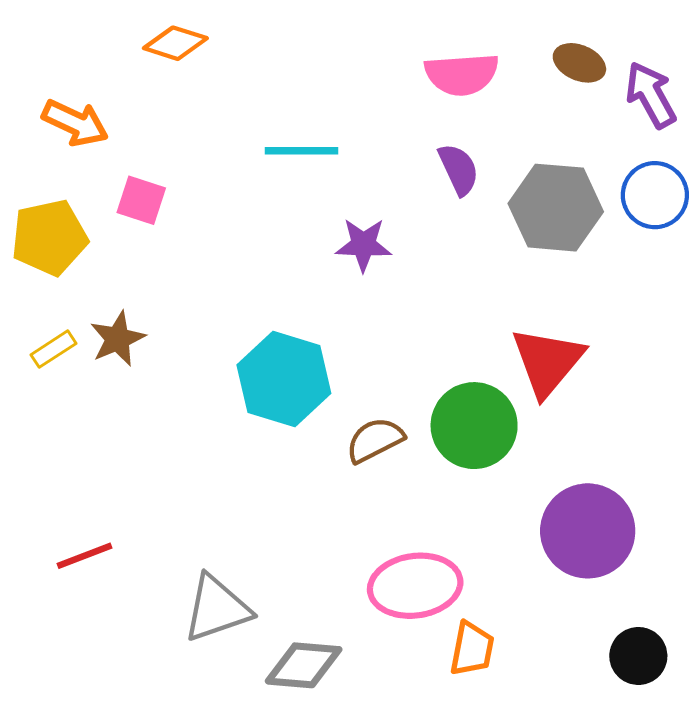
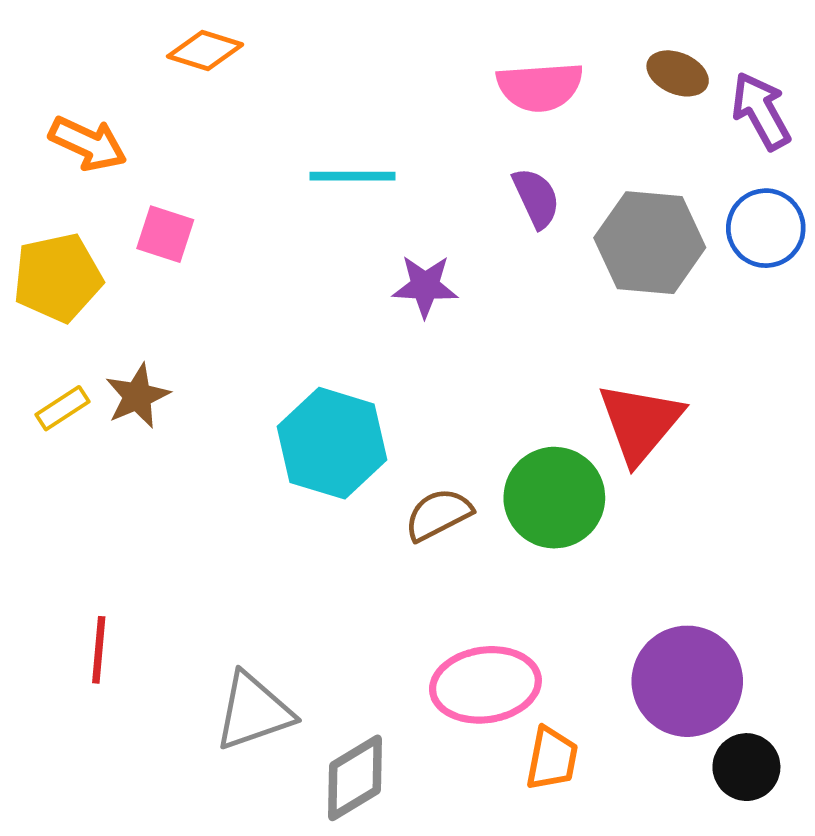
purple circle: (588, 531) -> (687, 681), moved
red line: (84, 556) -> (99, 650), turned -64
gray diamond: (304, 665) -> (355, 778), turned -36

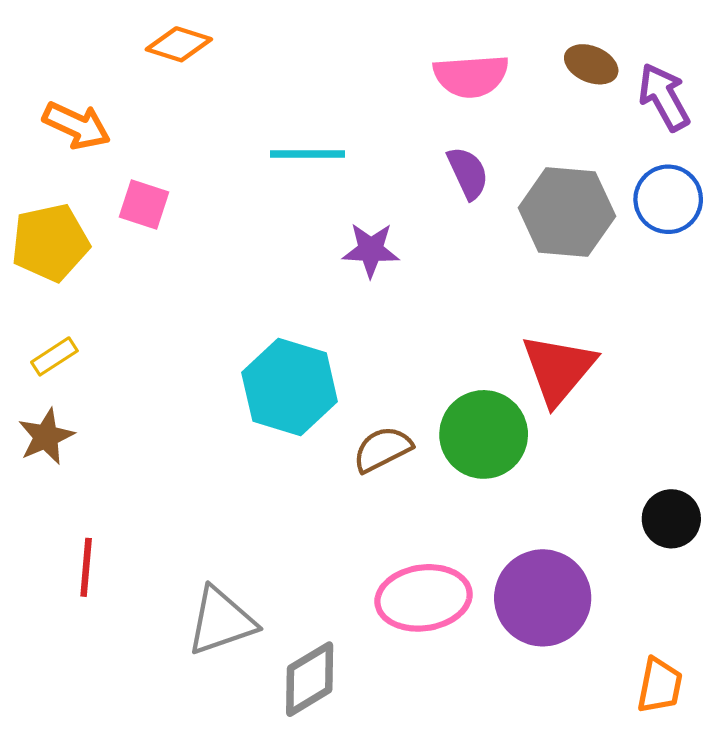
brown star: (137, 396) -> (46, 437), moved
purple circle: (687, 681) -> (543, 598), moved
orange trapezoid: (552, 759) -> (660, 685), moved
black circle: (746, 767) -> (671, 519), moved

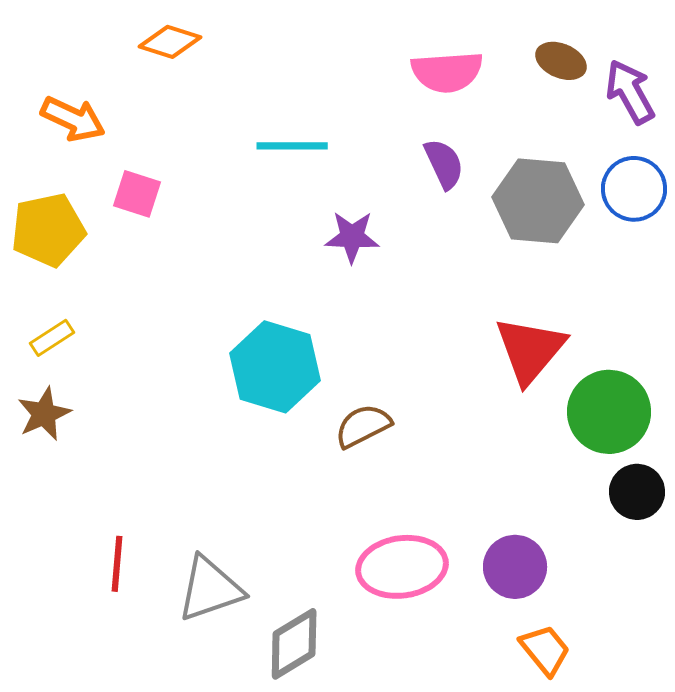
green circle: (484, 434) -> (609, 412), moved
red line: (86, 567) -> (117, 564), moved
purple circle: (543, 598) -> (515, 567), size x0.7
orange trapezoid: (660, 685) -> (545, 650), moved, turned -50

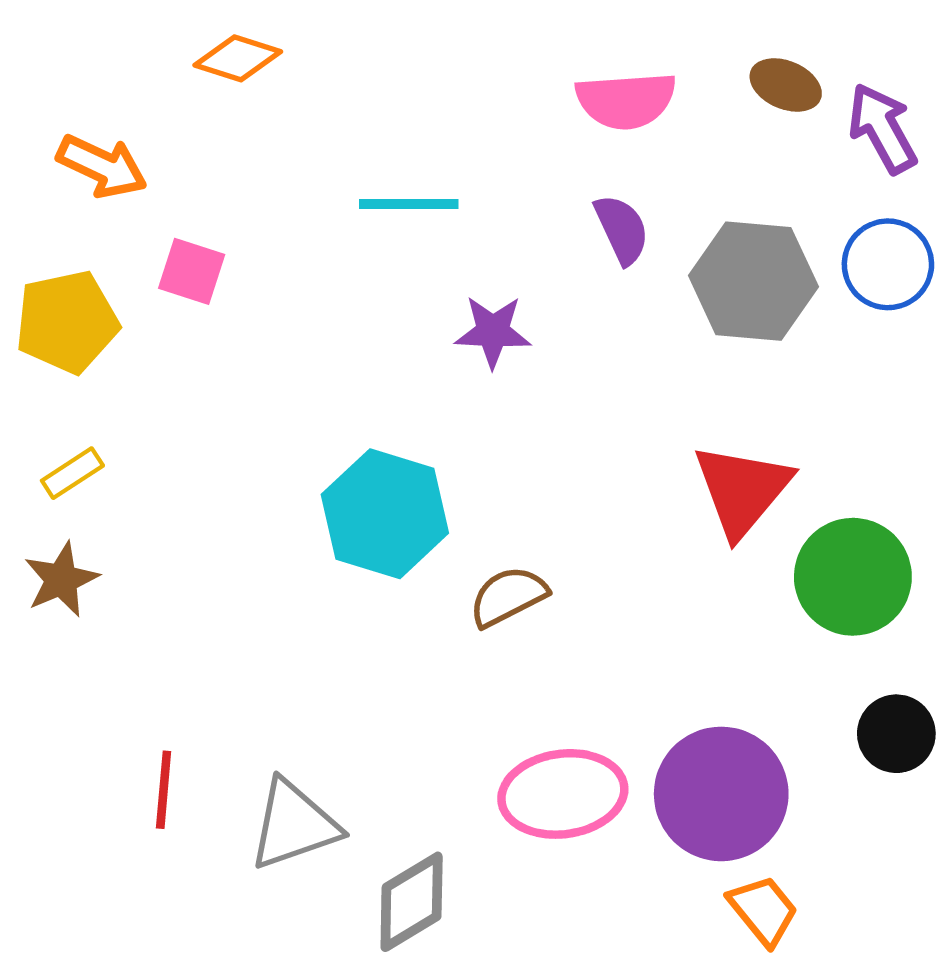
black circle: (637, 492) -> (896, 734), moved
purple circle: (515, 567) -> (721, 794), size x1.5

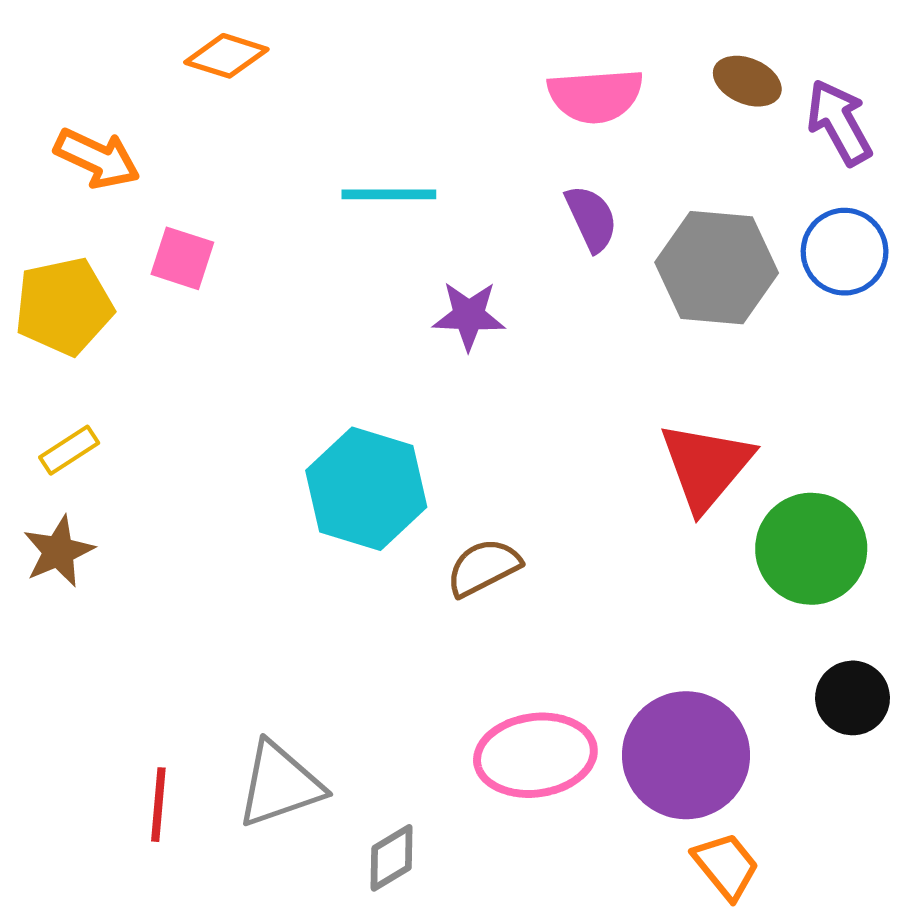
red line: (164, 790) -> (158, 805), moved
gray diamond: (412, 902) -> (392, 858), size x0.7

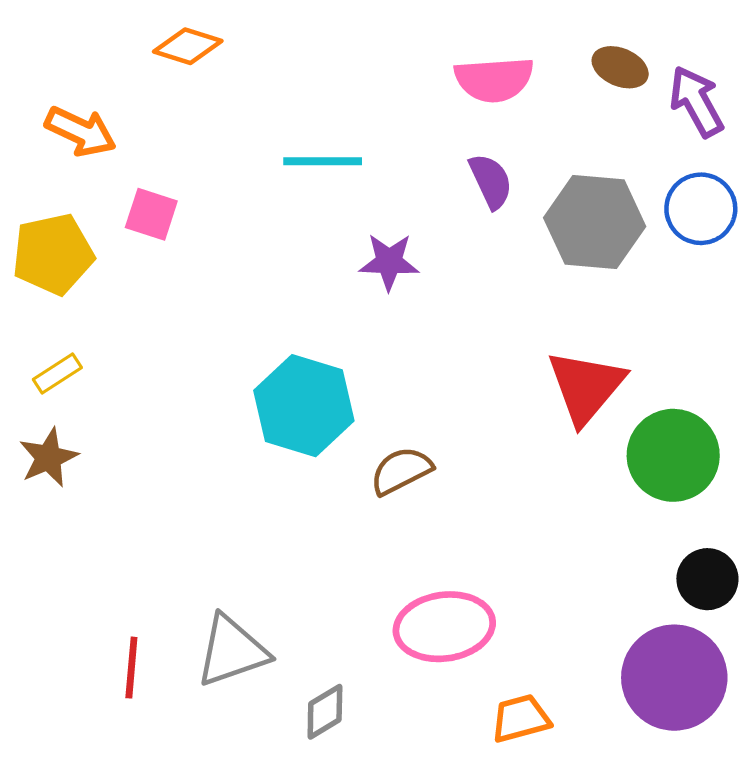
purple circle: (686, 755) -> (674, 678), moved
orange trapezoid: (726, 866) -> (521, 718), moved, turned -66

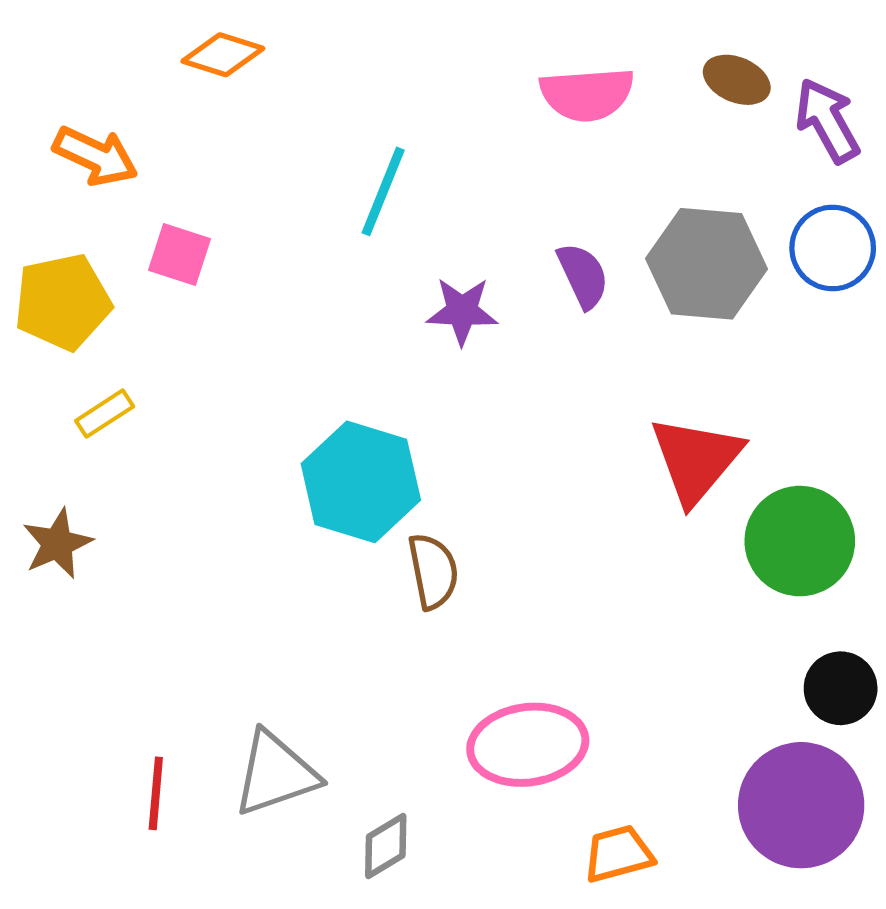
cyan line: (323, 161) -> (383, 191), turned -68
purple semicircle: (491, 181) -> (583, 276), moved
yellow rectangle: (57, 374) -> (105, 414), moved
brown semicircle: (401, 471) -> (433, 571), moved, turned 106

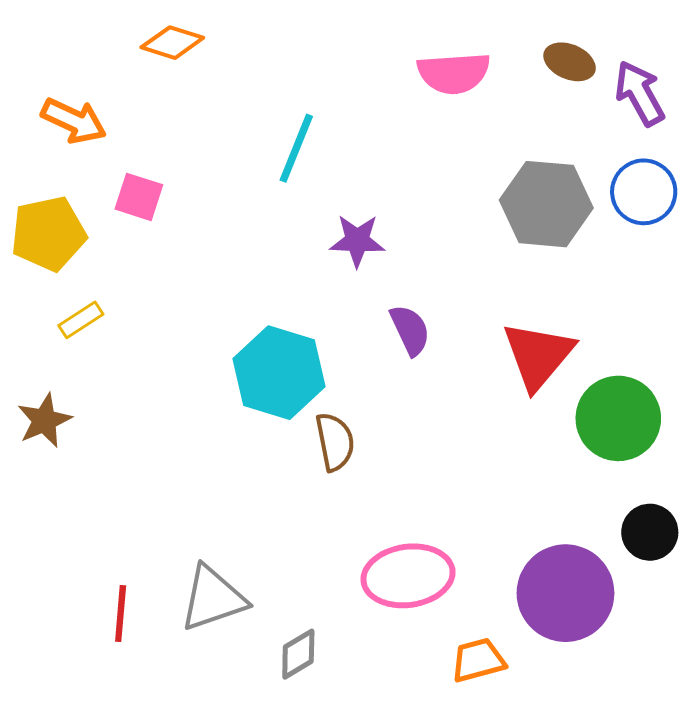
purple semicircle: (583, 276) -> (410, 330), moved
purple circle: (801, 805) -> (565, 593), moved

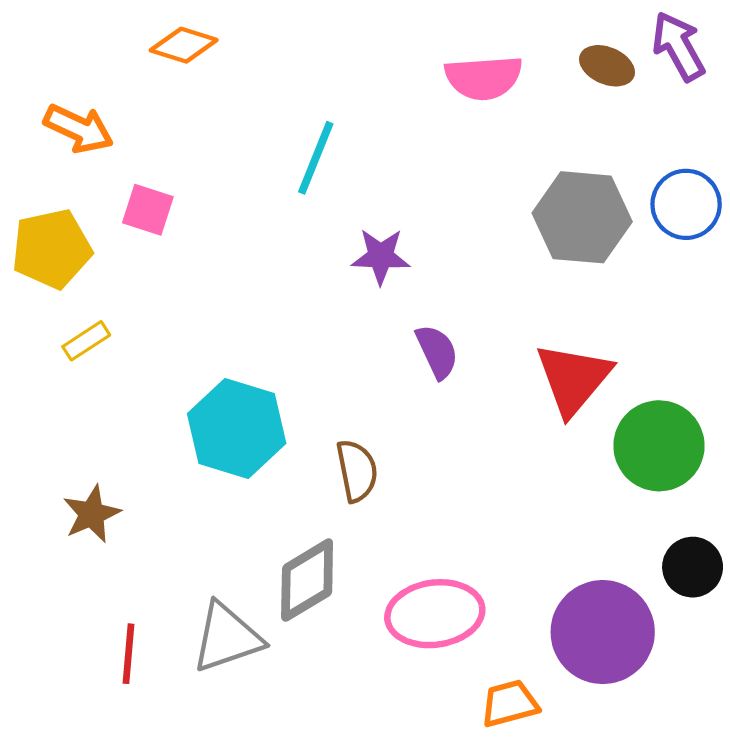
purple arrow: (640, 93) -> (678, 46), moved
cyan hexagon: (279, 373) -> (237, 428), moved
brown star: (44, 420) -> (92, 514), moved
gray diamond: (298, 654) -> (307, 580), moved, size x1.5

